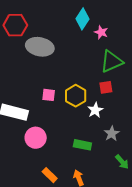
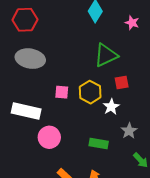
pink star: (101, 32) -> (132, 23), moved
gray ellipse: (40, 47) -> (30, 59), moved
green triangle: (111, 62) -> (106, 55), moved

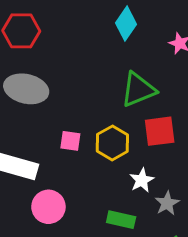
red square: (122, 83) -> (160, 131), size x1.5
white star: (111, 107) -> (142, 180), moved

